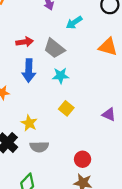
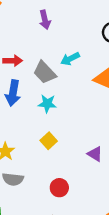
cyan arrow: (74, 23) -> (70, 59), moved
red circle: (83, 159) -> (59, 188), moved

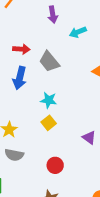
cyan arrow: (70, 59) -> (78, 32), moved
cyan star: (47, 104) -> (49, 100), moved

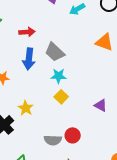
gray trapezoid: (49, 62) -> (55, 52), moved
gray semicircle: (14, 155) -> (53, 140), moved

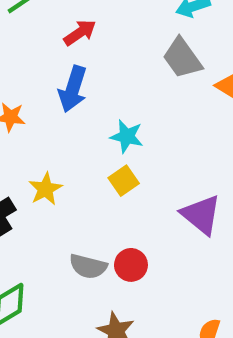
red arrow: (27, 32) -> (80, 33), turned -42
gray trapezoid: (55, 52) -> (182, 58), moved
purple triangle: (101, 105) -> (201, 215), size x1.5

